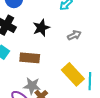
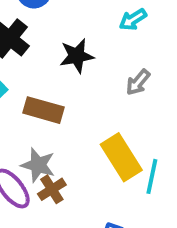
gray arrow: (74, 35) -> (138, 82), turned 144

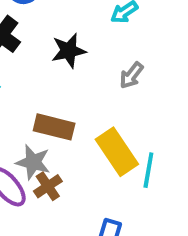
brown rectangle: (43, 110) -> (54, 127), moved

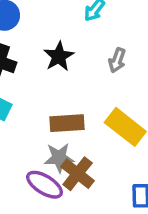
brown cross: (48, 186) -> (78, 174), size x1.4

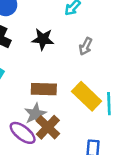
black star: (59, 56) -> (43, 39), turned 30
gray star: (59, 158) -> (35, 114), turned -30

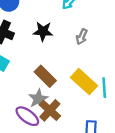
brown rectangle: (44, 89) -> (45, 76), turned 45

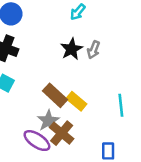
black star: (43, 31) -> (72, 49), moved, turned -30
yellow rectangle: (84, 82) -> (76, 101), moved, size x0.7

